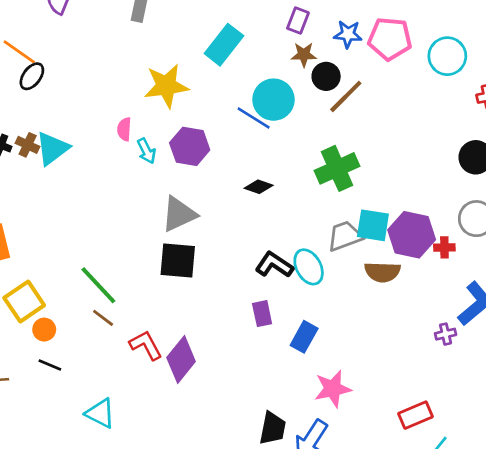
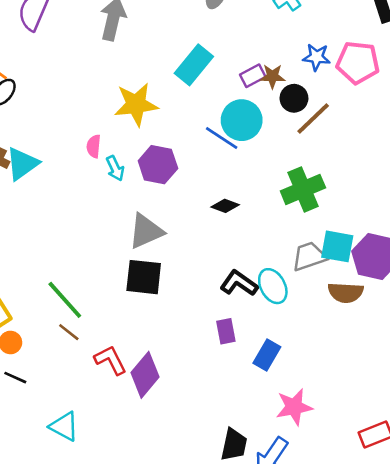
purple rectangle: (298, 20) -> (253, 76), moved, turned 40

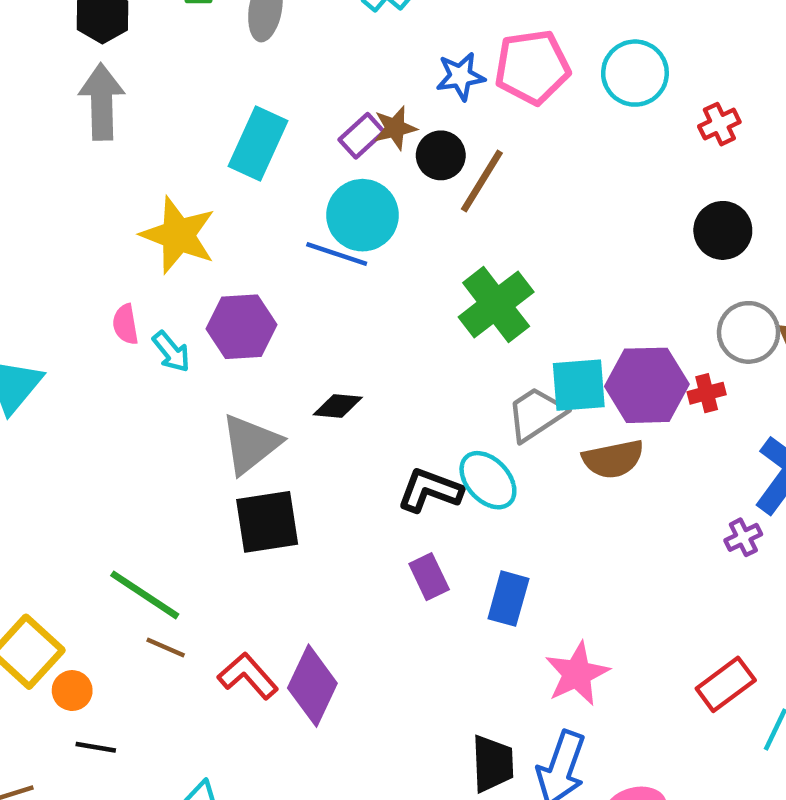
yellow star: (136, 104) -> (178, 235), turned -30
black diamond: (225, 206) -> (338, 406), moved

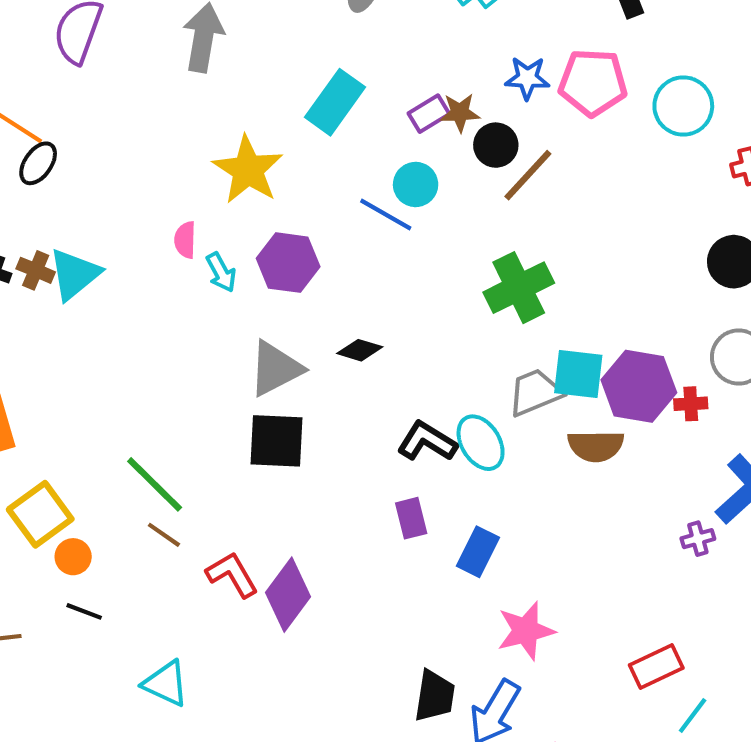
cyan circle: (363, 215) -> (416, 184), size x0.7

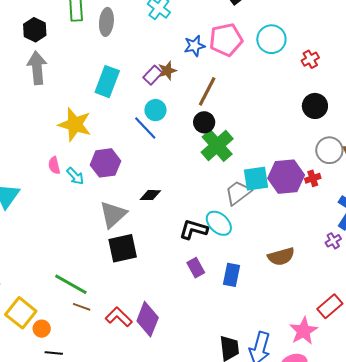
black circle: (496, 145) -> (204, 122), moved
blue line: (386, 215) -> (145, 128), turned 32
brown semicircle: (596, 446) -> (281, 257), moved
pink star: (526, 631) -> (304, 331), moved

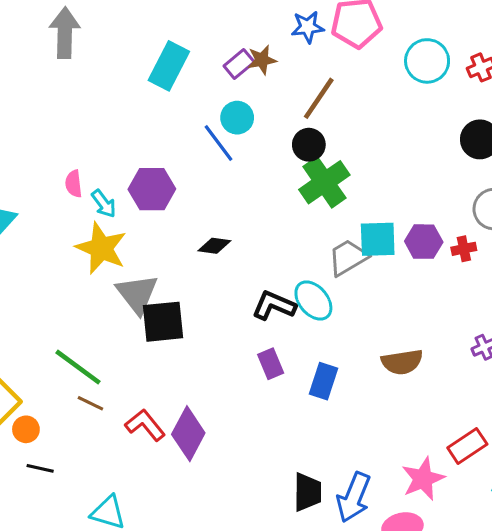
cyan circle: (271, 39) -> (427, 61), moved
yellow star: (75, 124) -> (101, 248), moved
purple hexagon: (286, 177) -> (424, 242), size x0.7
gray triangle: (113, 214) -> (137, 294), moved, turned -32

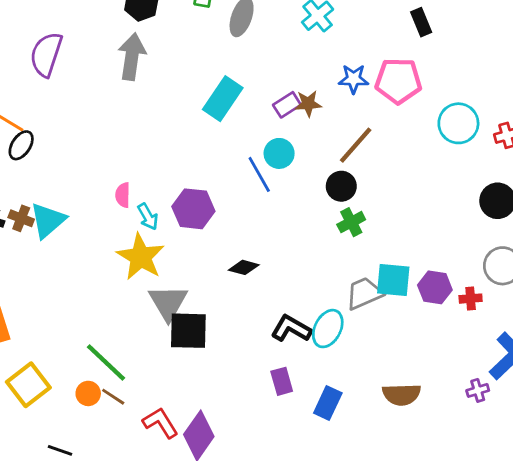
green cross: (324, 182) -> (351, 222), size x0.6
cyan ellipse: (313, 301) -> (328, 329), turned 60
orange circle: (26, 429) -> (88, 393), moved

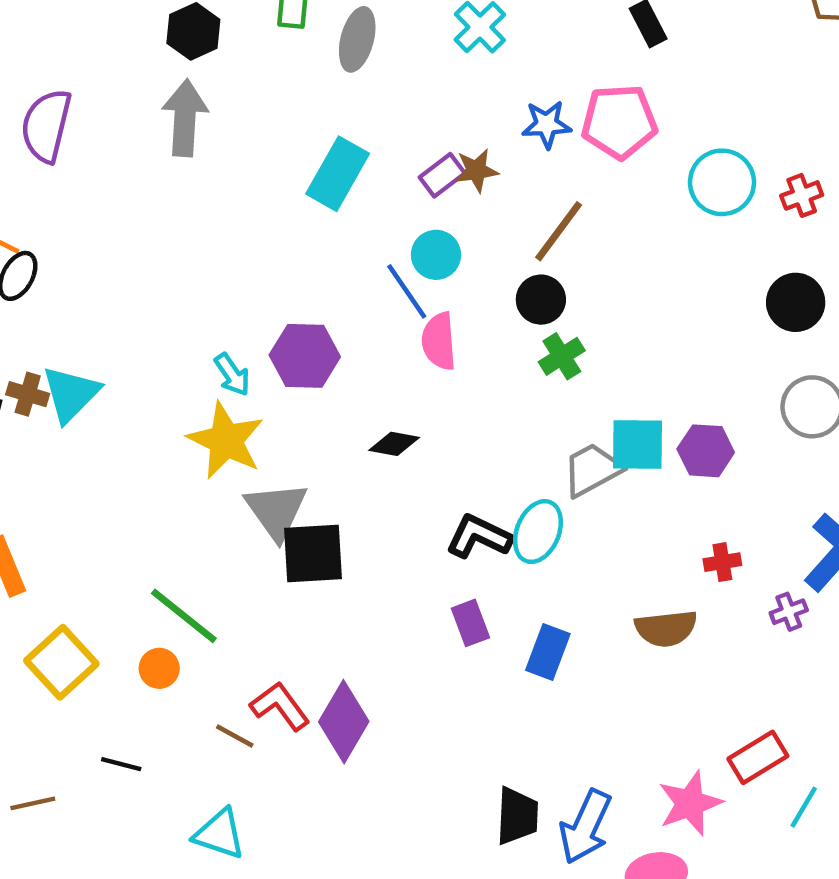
pink semicircle: (123, 195) -> (439, 341), moved, size x1.4
red cross: (471, 299) -> (722, 562), moved
brown line: (113, 397) -> (235, 736), moved

